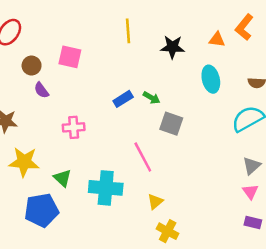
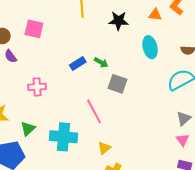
green triangle: (62, 178) -> (28, 129), turned 35

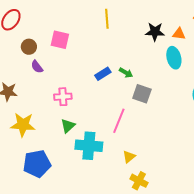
orange triangle: (155, 15) -> (179, 34), moved
black star: (118, 21) -> (155, 32), moved
pink line: (94, 111) -> (119, 121), turned 50
green triangle: (28, 129) -> (68, 126), moved

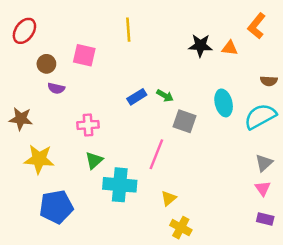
yellow line: (107, 19) -> (128, 30), moved
cyan ellipse: (174, 58) -> (224, 103), moved
purple semicircle: (37, 67) -> (56, 88), turned -40

